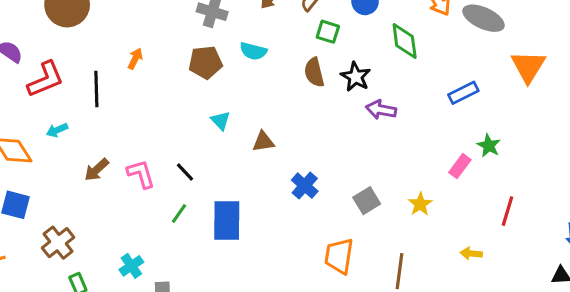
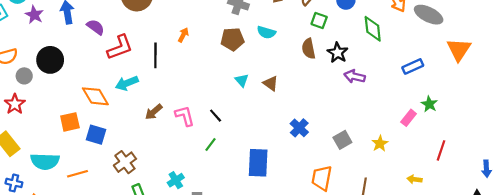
cyan arrow: (57, 130) -> (127, 83), size x1.5
brown triangle: (263, 142) -> (271, 83), moved, turned 42
blue rectangle: (227, 221) -> (258, 163), moved

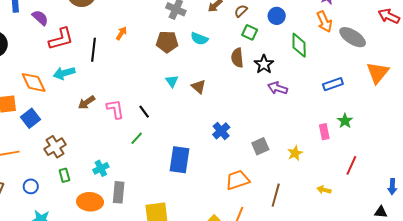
pink rectangle: (409, 118) -> (324, 132), turned -56
blue square: (96, 135) -> (31, 118), turned 30
orange trapezoid: (322, 178) -> (237, 180), turned 55

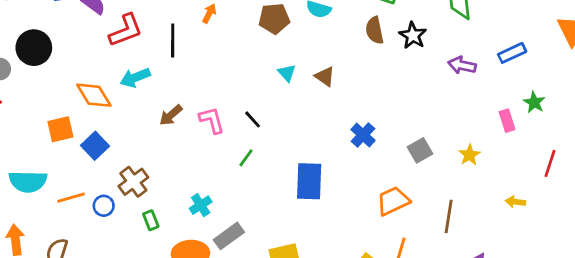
purple arrow: (278, 88) -> (462, 65), moved
blue circle: (31, 186) -> (104, 206), moved
gray rectangle: (119, 192) -> (229, 236), turned 55

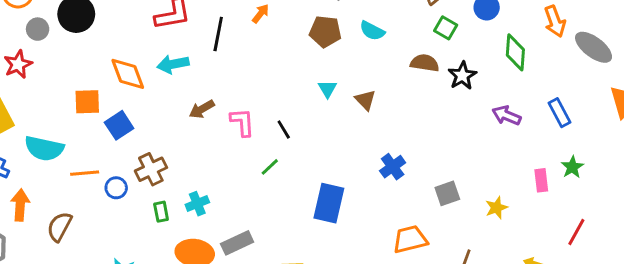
brown semicircle: (375, 30) -> (425, 63), turned 100
blue rectangle: (512, 53) -> (560, 113), turned 76
cyan cross: (201, 205) -> (197, 204), moved

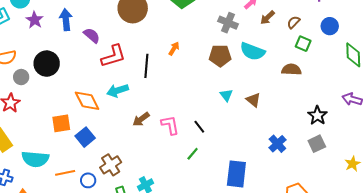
cyan semicircle: (372, 31) -> (253, 51), size x1.4
black star: (462, 76) -> (317, 116), moved
gray square: (447, 193) -> (317, 144), moved

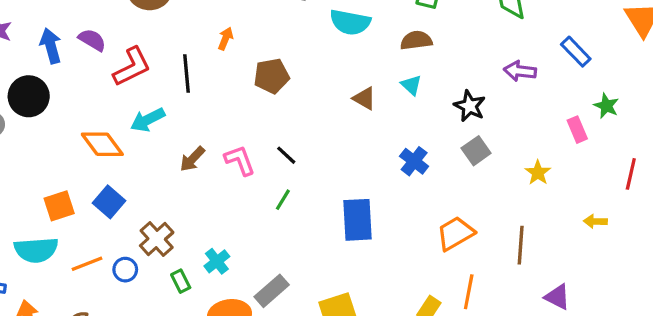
blue arrow: (66, 20) -> (51, 46), moved
brown pentagon: (220, 56) -> (272, 76), moved
cyan triangle: (226, 95) -> (411, 85), moved
orange square: (61, 123) -> (59, 206), moved

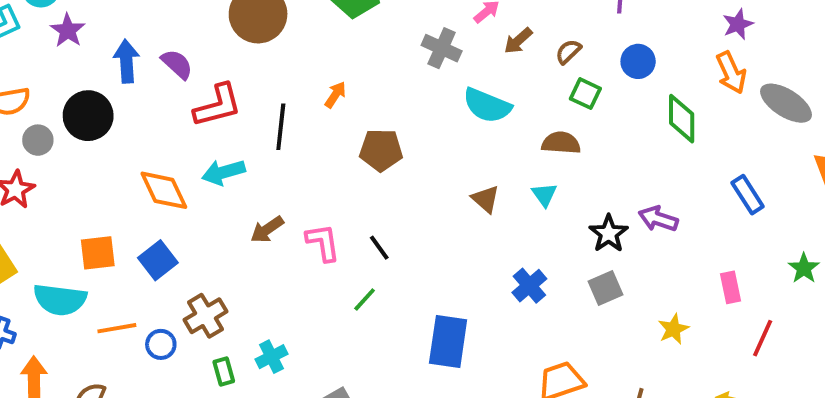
purple arrow: (520, 71) -> (658, 219), moved
green star: (606, 106) -> (804, 268), moved
red line: (631, 174) -> (763, 338), moved

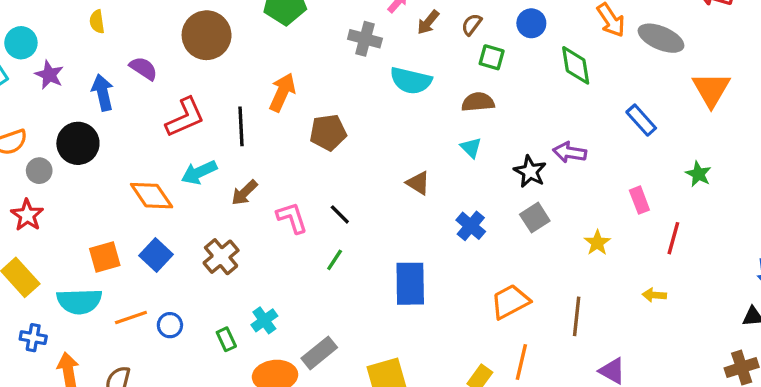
purple semicircle: (177, 64) -> (143, 68), moved
orange arrow: (335, 95) -> (282, 92), size x1.6
brown triangle: (486, 199) -> (418, 183), moved
brown arrow: (267, 229) -> (244, 193), moved
brown cross: (205, 316) -> (221, 257), moved

